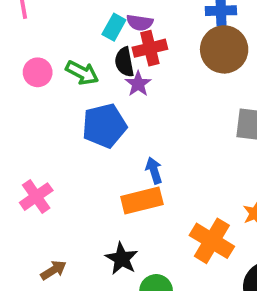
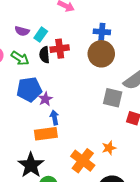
purple semicircle: (140, 23) -> (22, 31), moved
purple star: (138, 84) -> (45, 99), moved
black star: (122, 259) -> (31, 165), size x1.4

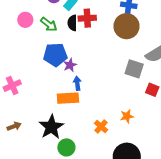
orange cross: (83, 161) -> (101, 126), size x0.6

